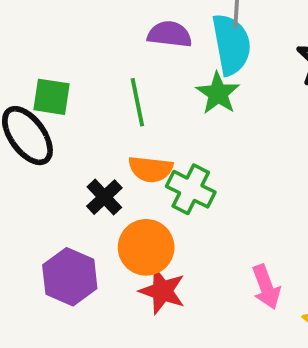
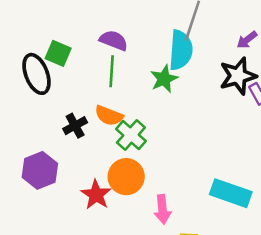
purple semicircle: (170, 34) -> (114, 40), moved
orange circle: (146, 247) -> (126, 177), moved

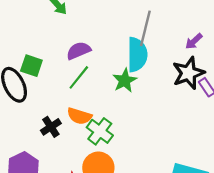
purple semicircle: (114, 40) -> (79, 51), turned -40
green line: (112, 71) -> (79, 77), turned 40

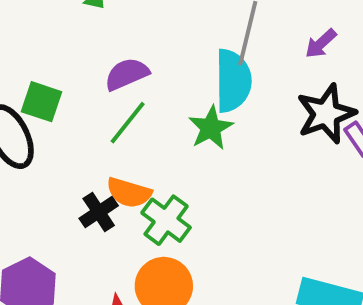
purple arrow: (194, 41) -> (321, 44), moved
black cross: (51, 127) -> (99, 212), moved

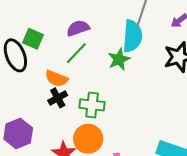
orange semicircle: (129, 193) -> (57, 79), moved
green cross: (166, 220) -> (92, 105), turned -35

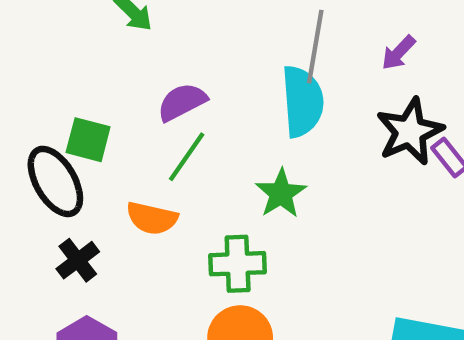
green star: (119, 59) -> (281, 193), moved
black cross: (58, 98) -> (78, 260), moved

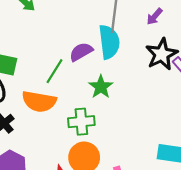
purple semicircle: (182, 102) -> (81, 52), moved
orange semicircle: (152, 218) -> (39, 101), size x1.4

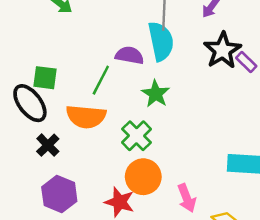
purple semicircle: (81, 52) -> (130, 55), turned 45
green cross: (81, 122) -> (137, 136), turned -35

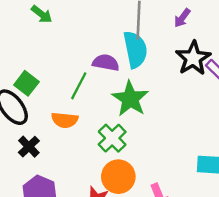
green square: (45, 78) -> (26, 83), turned 30
green star: (156, 94) -> (130, 99), size x1.4
orange semicircle: (86, 117) -> (65, 120), size x0.7

